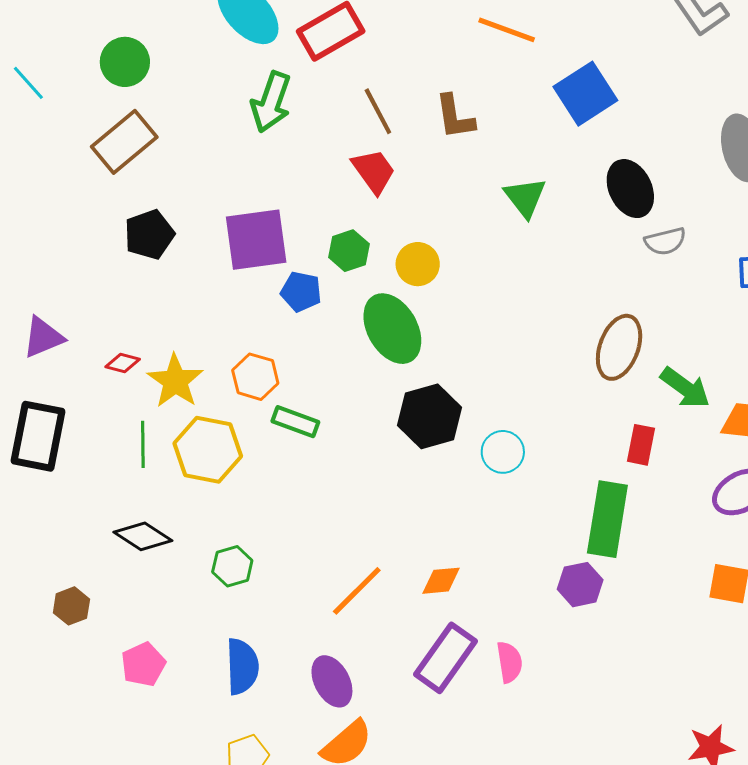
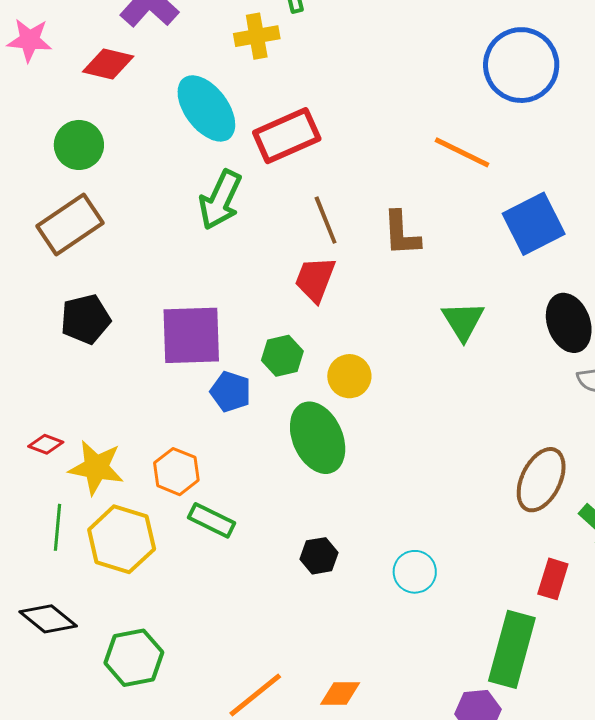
red trapezoid: (374, 171) -> (315, 279), turned -129
yellow star: (175, 381) -> (96, 468), turned -30
black hexagon: (430, 416) -> (319, 556), moved, size x0.6
green hexagon: (232, 566) -> (134, 658), size x1.4

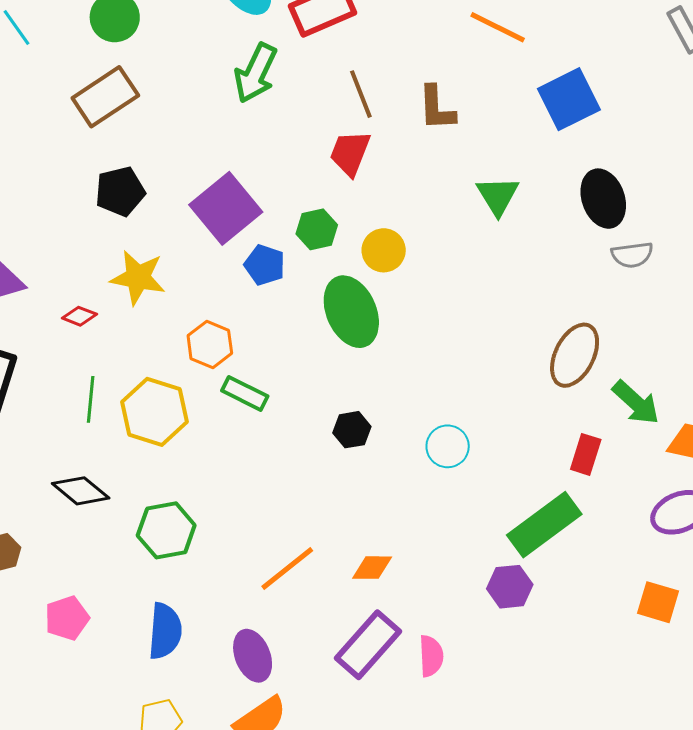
purple square: (191, 335) -> (226, 208), turned -38
yellow star: (96, 468) -> (138, 278), moved
green rectangle: (512, 649) -> (544, 525), turned 38

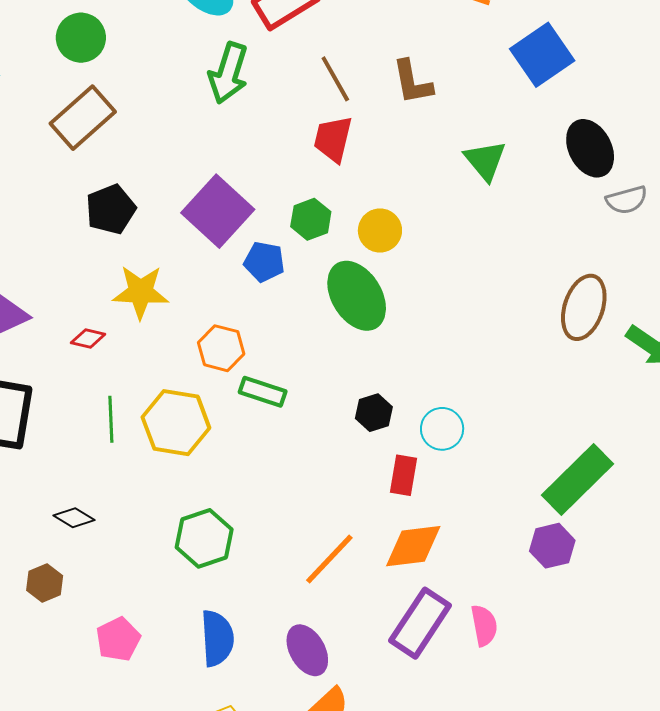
cyan circle: (448, 446) -> (442, 429), moved
red rectangle: (586, 454) -> (404, 475), moved
black diamond: (81, 491) -> (74, 518), moved, size x0.7
orange diamond: (372, 568) -> (413, 546), size x1.5

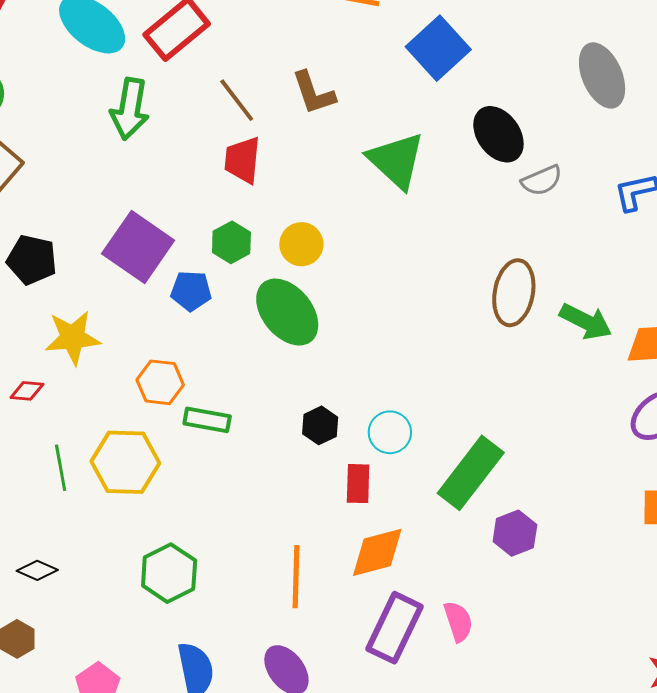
green triangle: (485, 160) -> (396, 160), size x1.4
black pentagon: (111, 209) -> (32, 260), turned -30
green rectangle: (578, 479) -> (471, 473), moved
orange line: (329, 559) -> (296, 577), turned -34

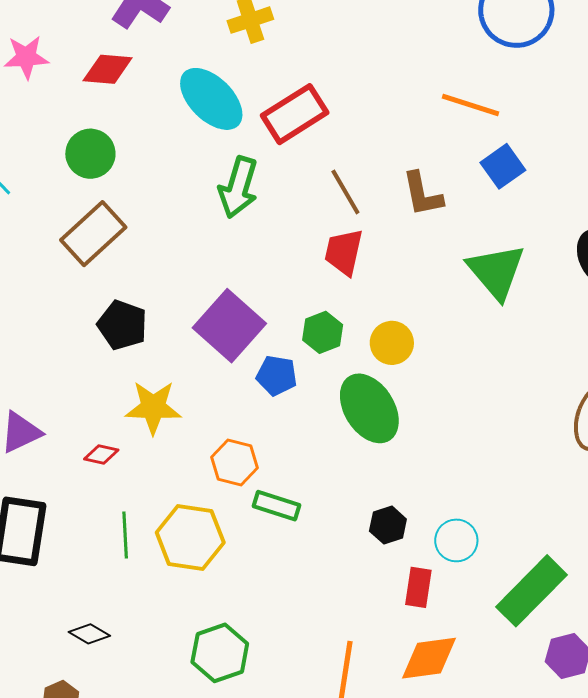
blue square: (438, 48) -> (503, 166), moved, size x0.7

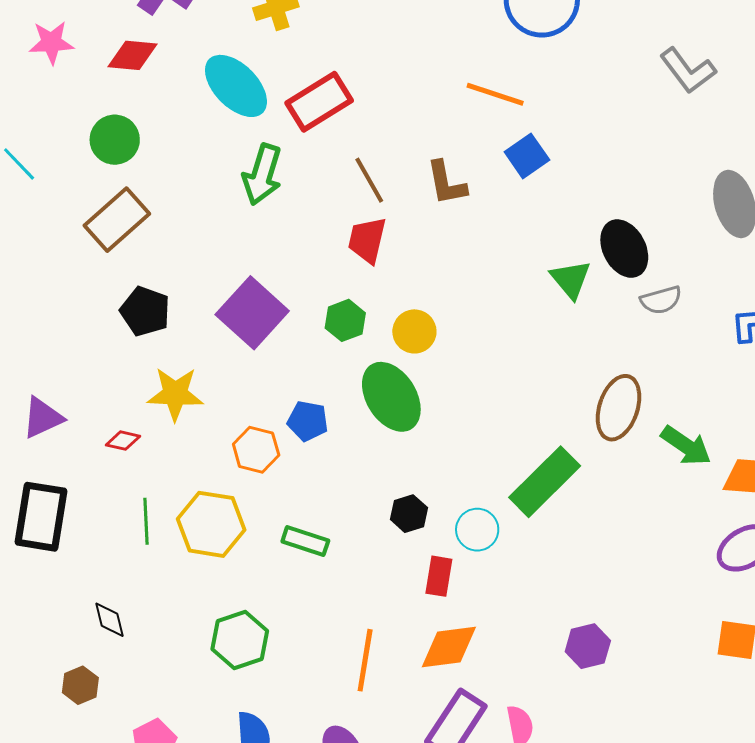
green triangle: (496, 272) -> (571, 279), moved, size x0.7
blue pentagon: (277, 376) -> (308, 421), moved
green rectangle: (276, 506) -> (305, 541), moved
green rectangle: (531, 591) -> (545, 482), moved
black diamond: (89, 634) -> (109, 620), turned 45

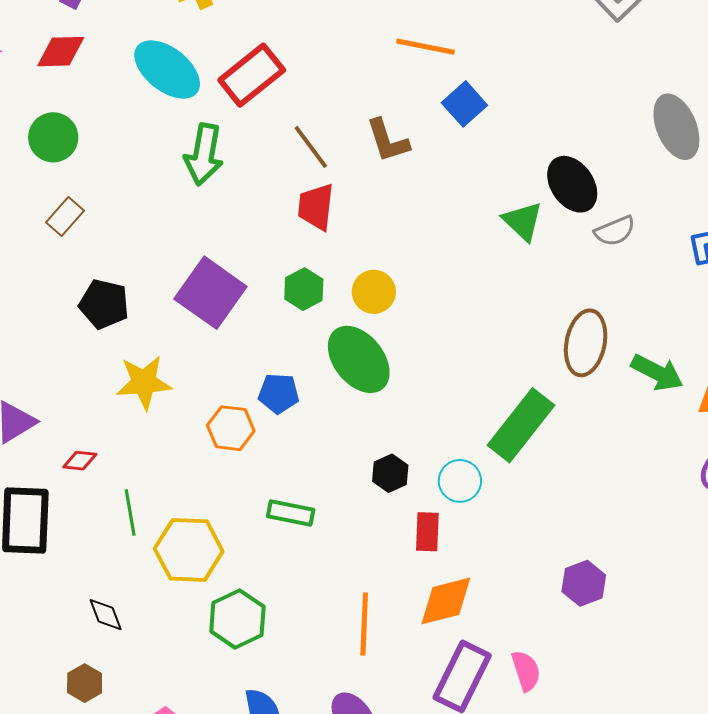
brown rectangle: (117, 220) -> (65, 216), size x0.6
red diamond: (123, 441) -> (80, 461), moved
yellow hexagon: (211, 524) -> (189, 550), moved

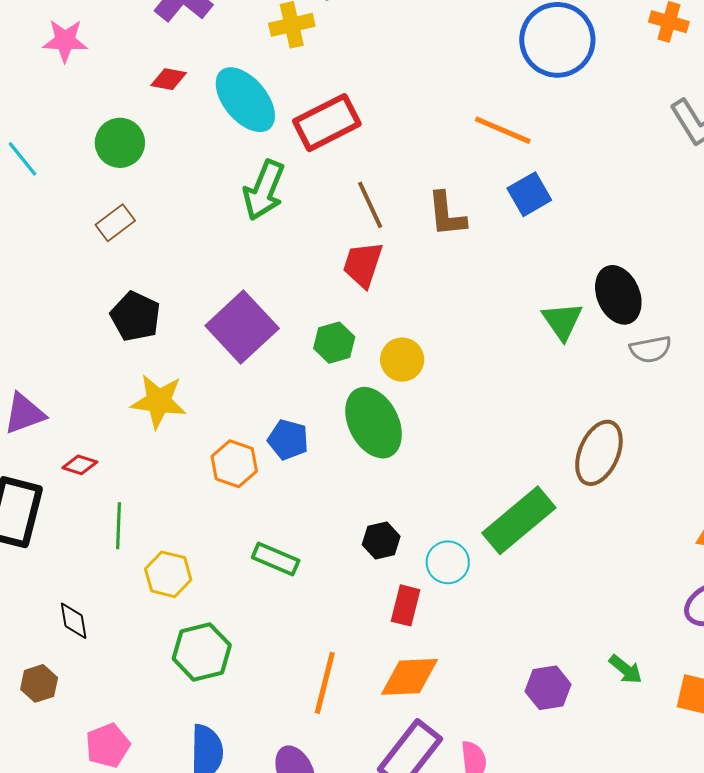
red diamond: (61, 52) -> (169, 79), moved, size x0.7
green arrow: (657, 373) -> (626, 669), moved, size x0.7
yellow hexagon: (189, 550) -> (168, 574), size x0.7

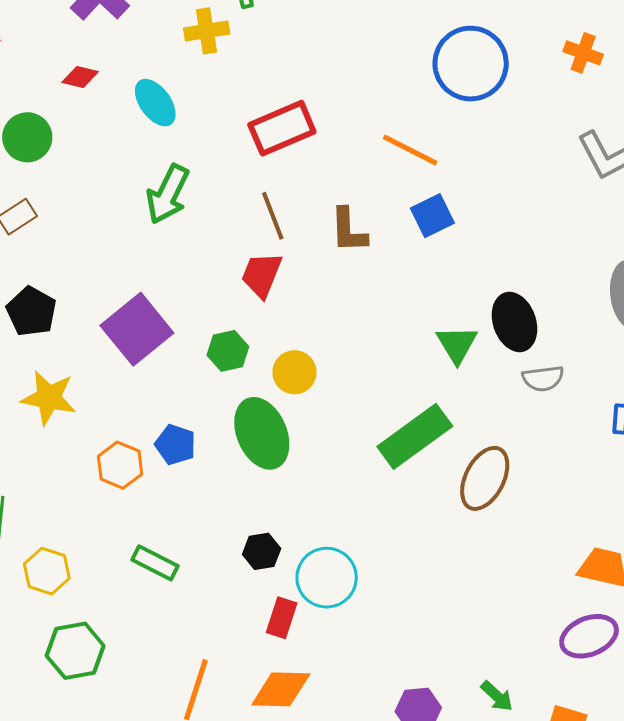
cyan ellipse: (245, 100) -> (155, 103), size x0.7
red rectangle: (327, 123) -> (282, 128), moved
green rectangle: (519, 520) -> (415, 436), moved
cyan circle: (448, 562) -> (327, 578), size x1.4

